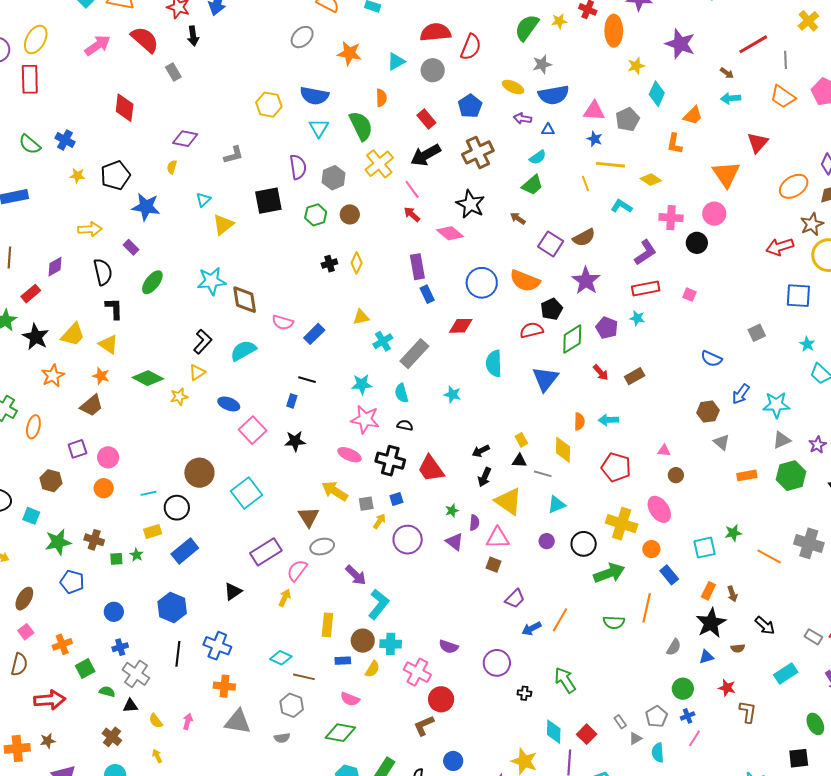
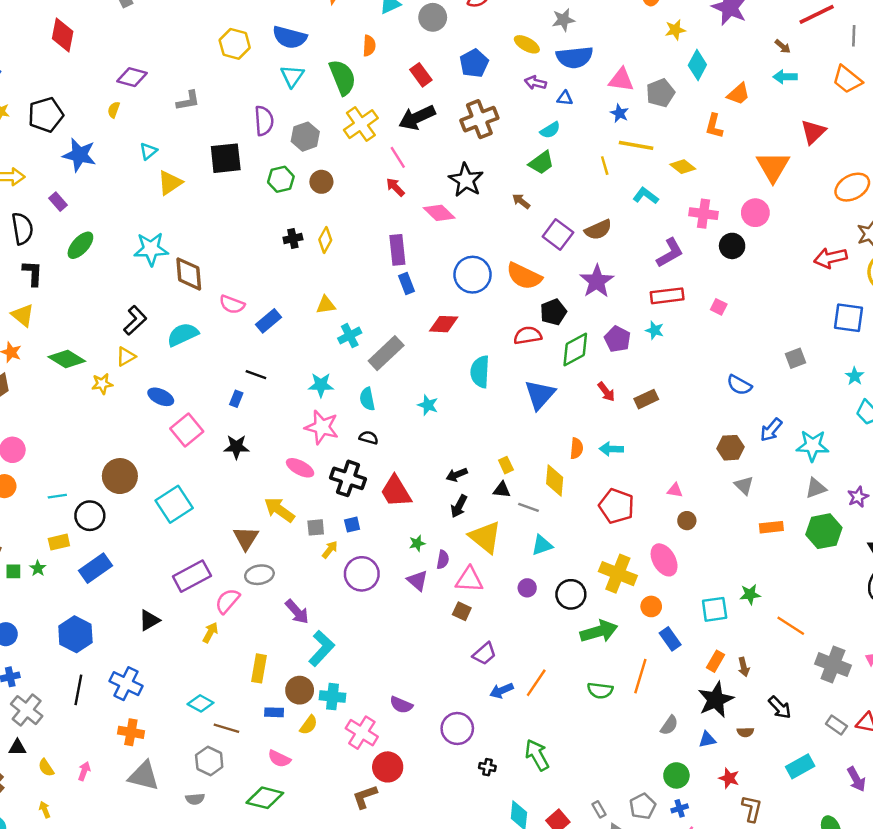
gray cross: (809, 543) -> (833, 665), moved

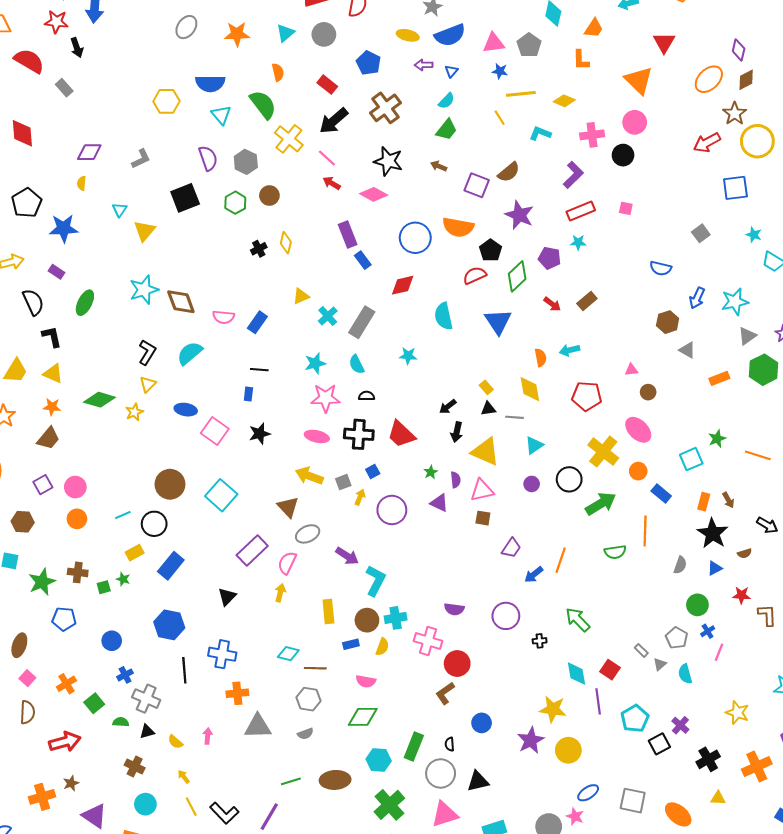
blue triangle: (565, 98) -> (451, 71), turned -40
yellow cross: (618, 574) -> (603, 452), turned 32

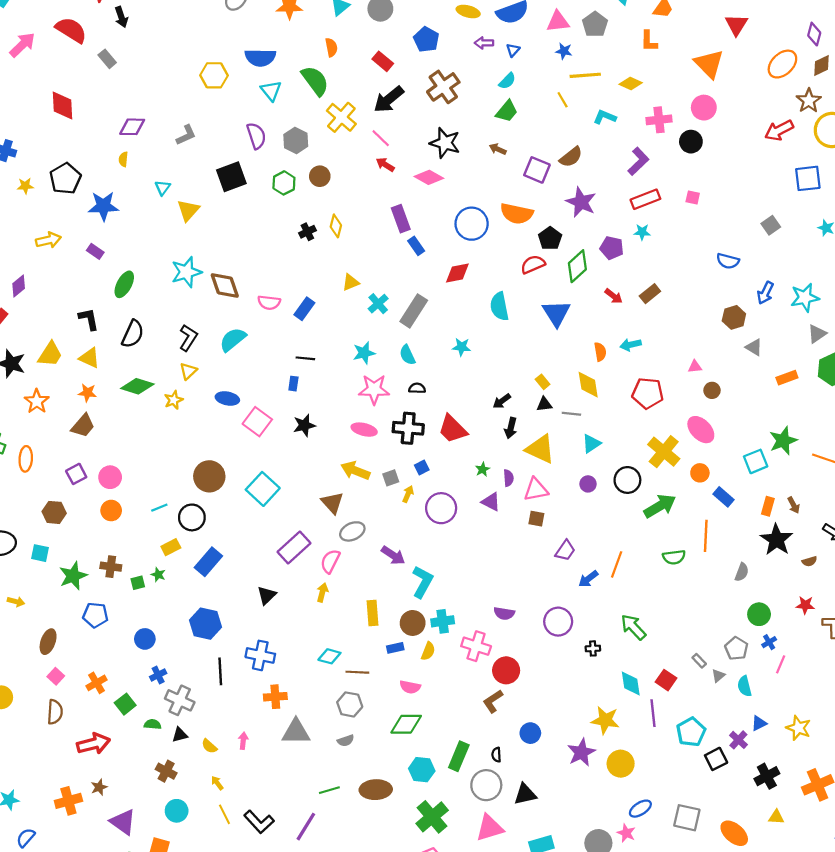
black semicircle: (33, 302) -> (133, 334), moved, turned 48
green star: (717, 439) -> (783, 441), size x1.5
blue triangle: (715, 568) -> (759, 723), moved

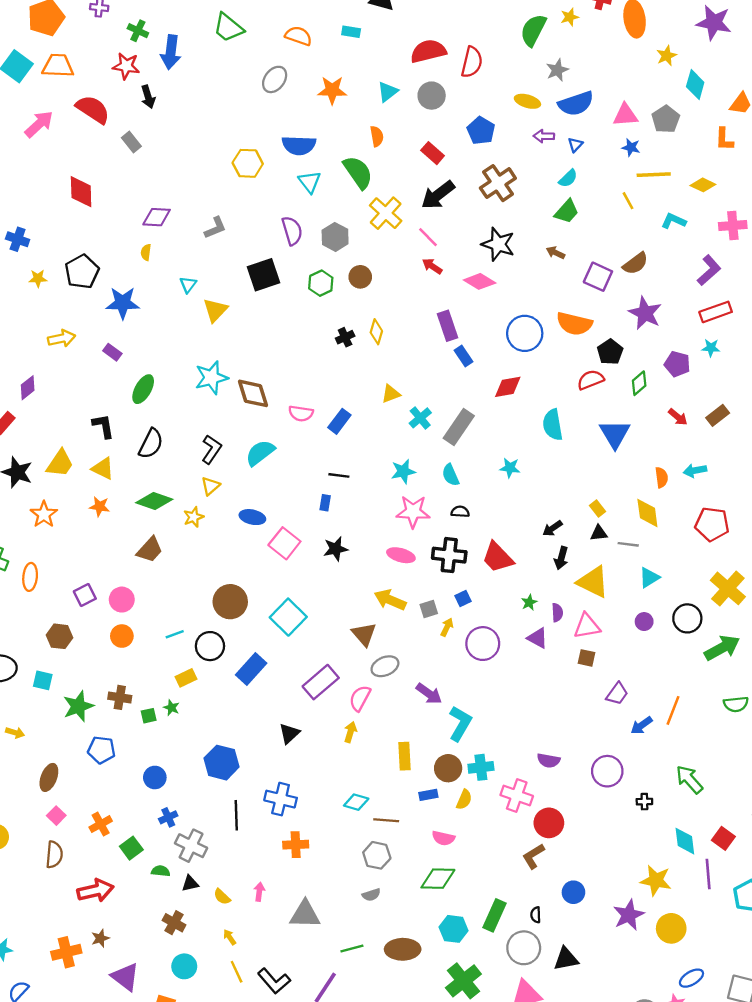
green diamond: (577, 266) -> (639, 383), size x0.7
brown trapezoid: (83, 426) -> (150, 550), moved
blue rectangle: (208, 562) -> (251, 669), moved
gray triangle: (296, 732) -> (305, 914), moved

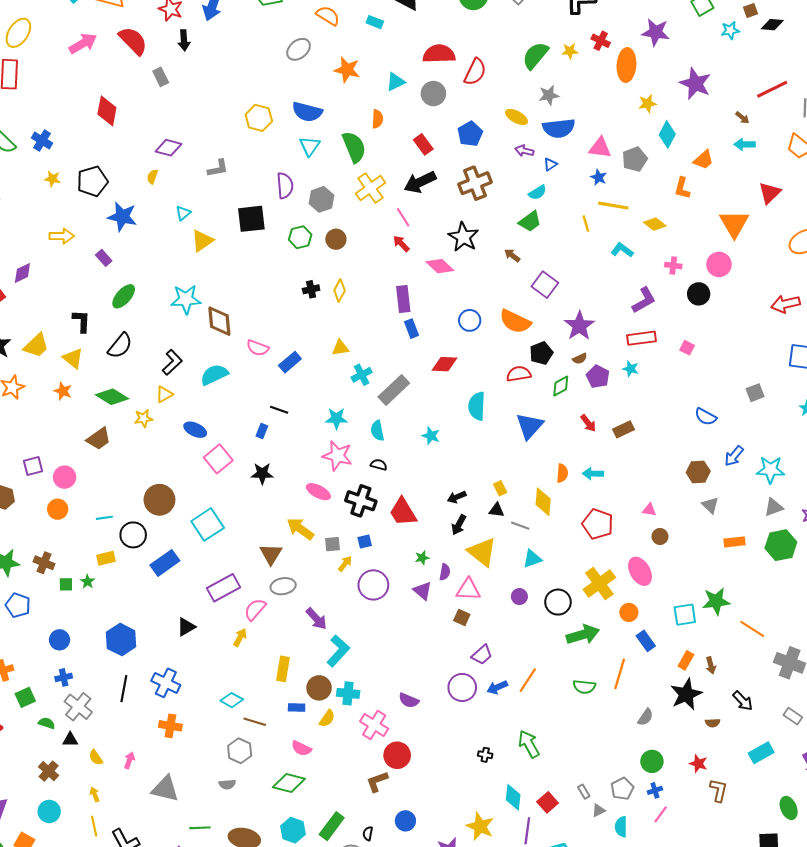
pink cross: (733, 226) -> (673, 266), size x0.7
brown semicircle: (635, 263) -> (580, 359), moved, size x0.6
blue circle: (525, 333) -> (470, 320), size x0.7
purple circle: (607, 771) -> (462, 687), moved

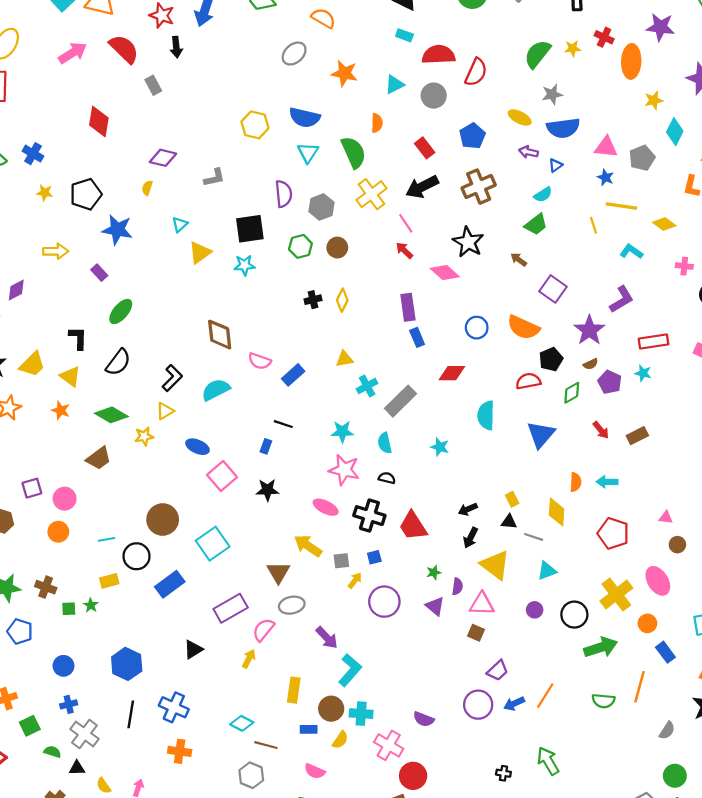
cyan rectangle: (375, 22) -> (404, 35), moved
cyan star: (186, 299) -> (244, 265), moved, size x0.7
purple L-shape: (644, 300) -> (622, 299), moved

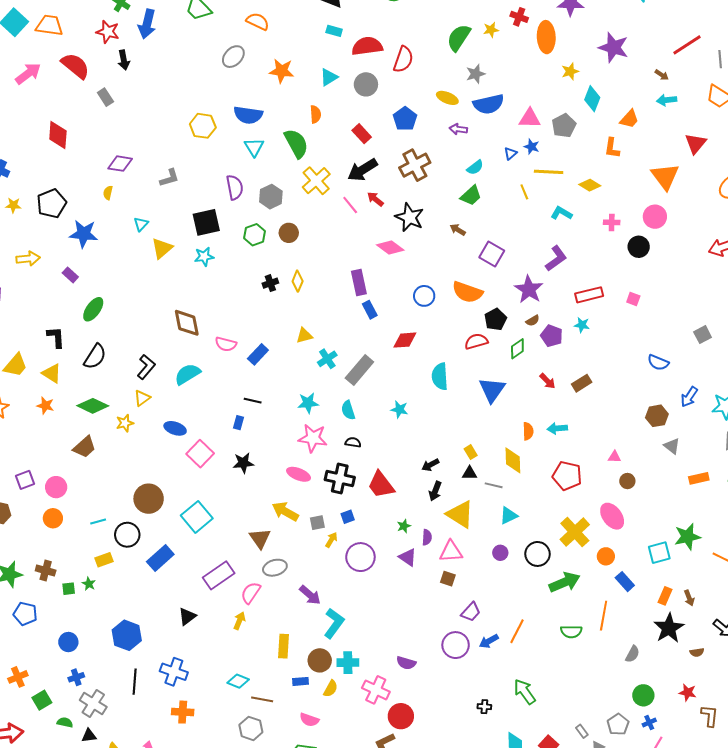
blue triangle: (556, 165) -> (510, 154), moved
red arrow: (404, 250) -> (375, 199), moved

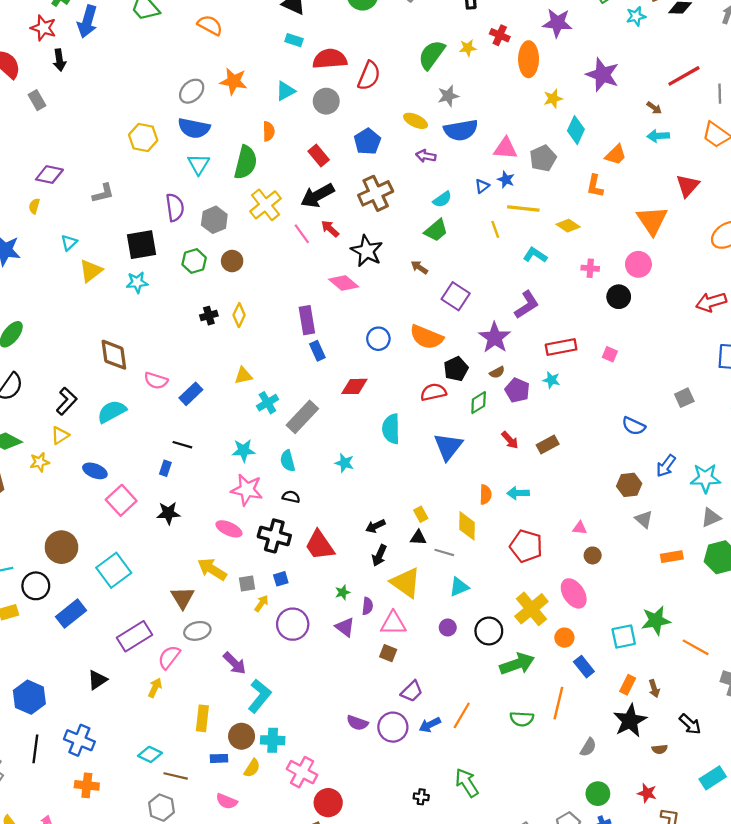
gray ellipse: (233, 57) -> (192, 91), moved
green semicircle: (296, 143) -> (246, 162), turned 40
purple semicircle: (406, 663) -> (357, 723), moved

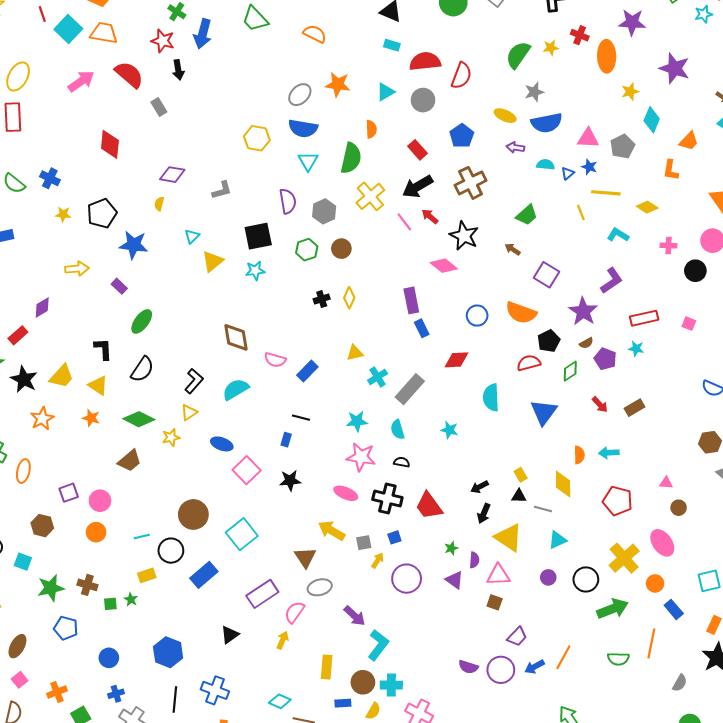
cyan semicircle: (442, 199) -> (545, 165), moved, turned -138

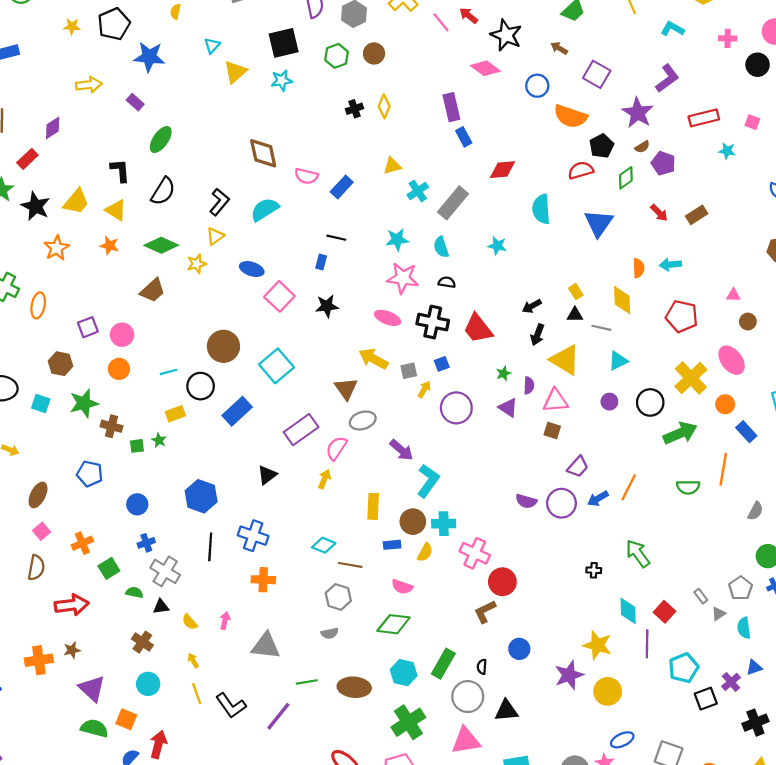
blue circle: (477, 316) -> (537, 86), moved
cyan star: (636, 349) -> (727, 151), moved
green star: (51, 588) -> (84, 403), moved

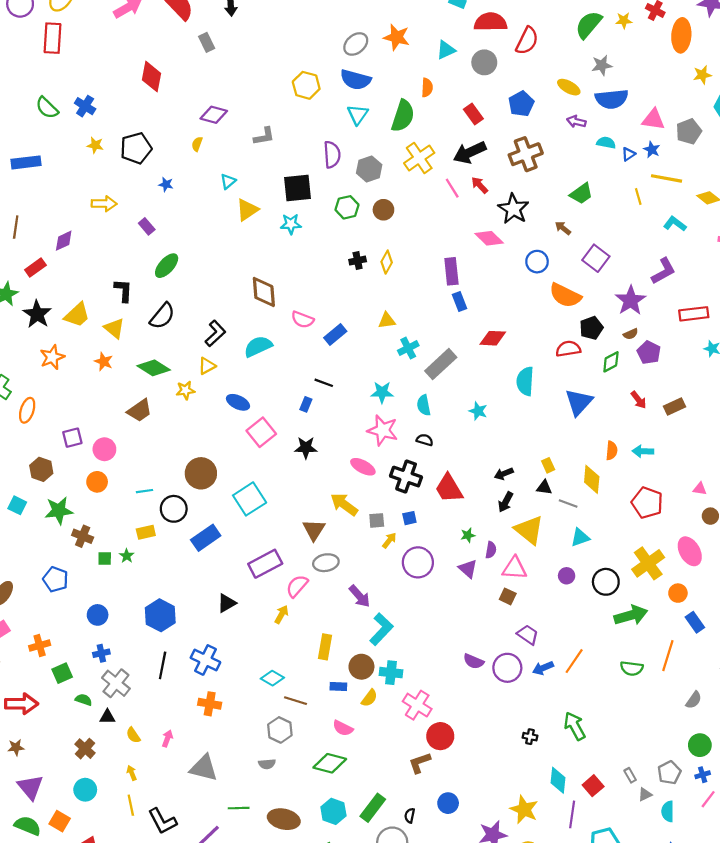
blue star: (149, 57) -> (166, 184), size x0.5
purple trapezoid: (578, 467) -> (528, 635), turned -105

